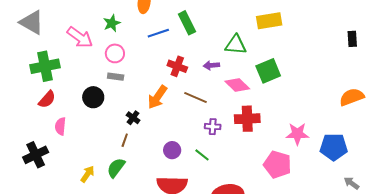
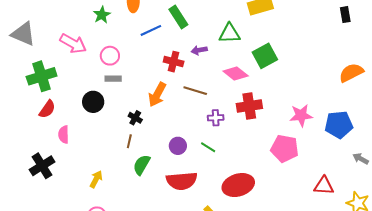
green star: (112, 23) -> (102, 15), moved
purple arrow: (211, 65) -> (199, 50), moved
green semicircle: (116, 168) -> (142, 165), moved

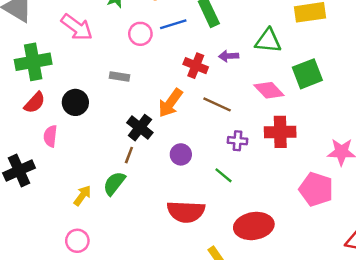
pink circle: (110, 56) -> (140, 34), moved
black circle: (93, 102) -> (75, 102), moved
black cross: (135, 118) -> (140, 128), size x1.5
purple circle: (178, 146) -> (181, 154), moved
green semicircle: (142, 165) -> (114, 183), moved

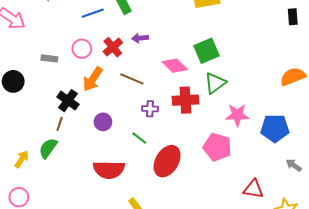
pink circle: (140, 34) -> (82, 49), moved
green triangle: (268, 41) -> (215, 83), moved, turned -40
red cross: (196, 66) -> (113, 47), turned 30
red ellipse: (254, 226) -> (167, 161), moved, turned -48

